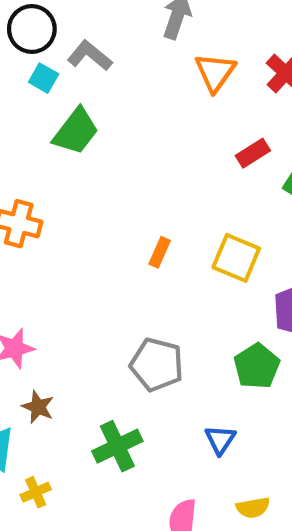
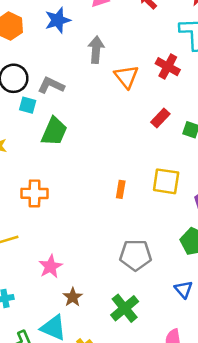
brown star: (38, 407) -> (73, 297), turned 30

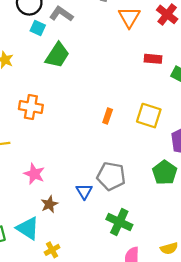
red rectangle: (160, 118) -> (153, 59), turned 42
pink star: (50, 266) -> (34, 174), turned -30
blue triangle: (183, 289) -> (84, 191), moved
green cross: (125, 308) -> (119, 222), moved, turned -35

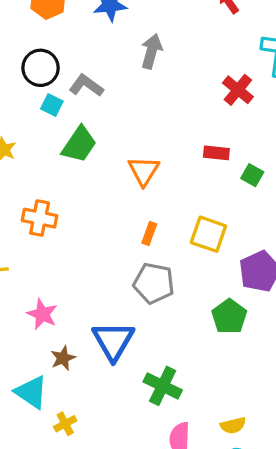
orange triangle: (129, 17) -> (144, 171), moved
gray pentagon: (111, 176) -> (154, 283), moved
blue triangle: (84, 191) -> (113, 341), size x1.8

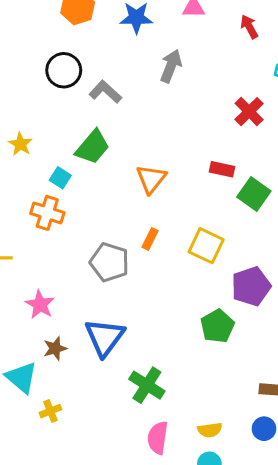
cyan square: (52, 105) -> (60, 178), moved
green square: (252, 175) -> (254, 194), size x1.5
gray pentagon: (154, 283) -> (109, 262), moved

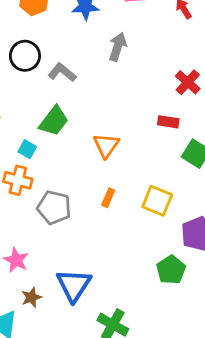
red rectangle: (222, 169) -> (168, 122), moved
gray pentagon: (109, 262) -> (54, 208), moved

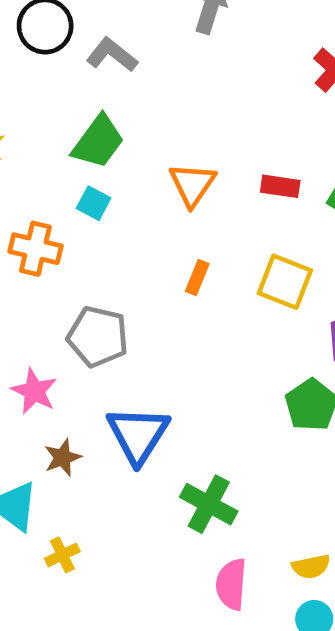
red rectangle: (168, 122) -> (280, 186), moved
cyan square: (27, 149) -> (94, 203), moved
gray pentagon: (54, 208) -> (98, 337), moved

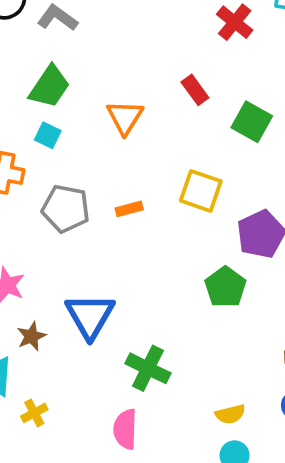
red rectangle: (280, 186) -> (195, 90), moved, turned 48
orange rectangle: (197, 278) -> (129, 209), moved, turned 55
gray pentagon: (98, 337) -> (66, 209), moved
pink semicircle: (231, 584) -> (125, 429), moved

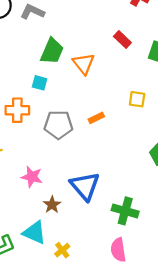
green trapezoid: (49, 87) -> (52, 51), moved
yellow square: (201, 191) -> (137, 99), size x0.7

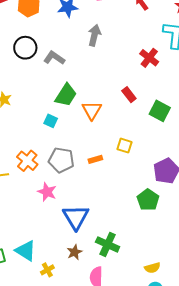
yellow square: (137, 99) -> (124, 146), moved
orange cross: (17, 110) -> (27, 161), moved, turned 30
pink star: (32, 177) -> (47, 192), moved
brown star: (52, 205) -> (75, 252), moved

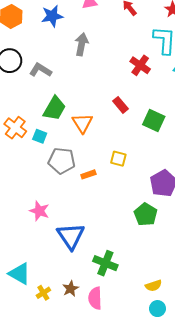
gray pentagon: (61, 160) -> (62, 161), moved
orange cross: (27, 161) -> (15, 128), moved
brown star: (75, 252) -> (71, 289), moved

